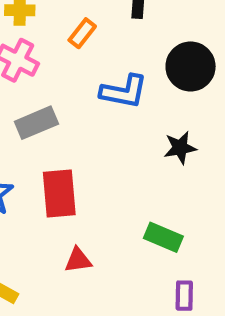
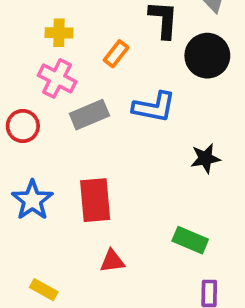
black circle: (191, 66) -> (207, 56), moved
gray rectangle: (36, 123) -> (89, 115), moved

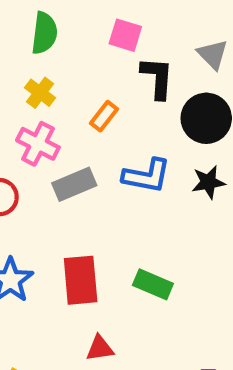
yellow cross: (59, 33) -> (40, 93), turned 36
black star: (205, 158) -> (208, 182), moved
green rectangle: (190, 240) -> (153, 284), moved

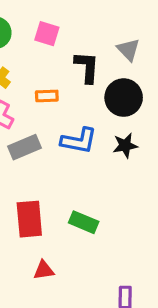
pink square: (125, 35) -> (47, 34), moved
orange rectangle: (104, 116) -> (47, 96), turned 50

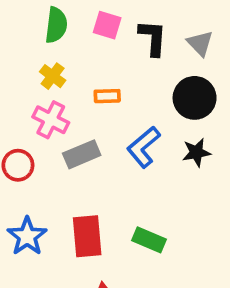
black L-shape: (87, 67) -> (153, 38), moved
blue L-shape: (79, 141) -> (144, 147), turned 129

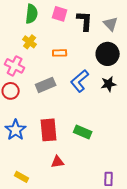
pink cross: (51, 120) -> (15, 66), moved

